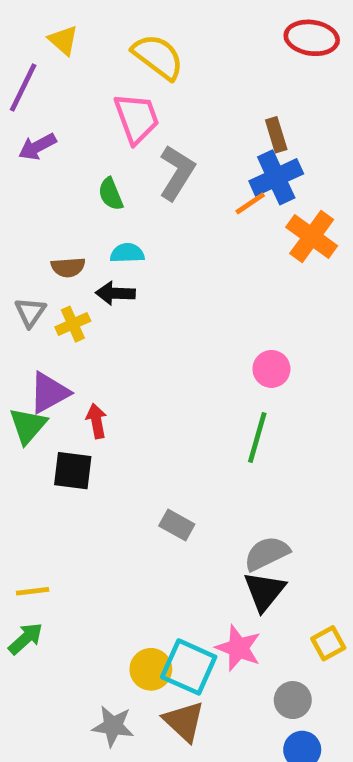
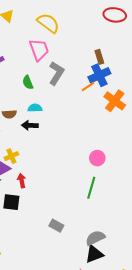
yellow cross: (73, 324) -> (11, 156), moved
black triangle: (264, 591) -> (94, 254), turned 30

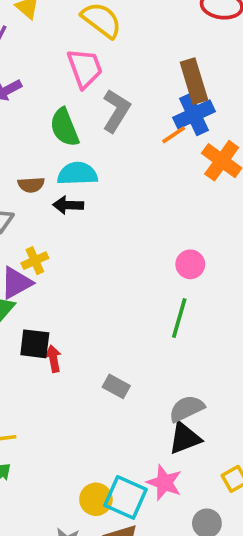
brown rectangle: (99, 57) -> (194, 81), size x1.6
green semicircle: (28, 82) -> (64, 127), size x1.5
cyan semicircle: (35, 108) -> (77, 174), size x1.5
red arrow: (22, 181) -> (53, 359), moved

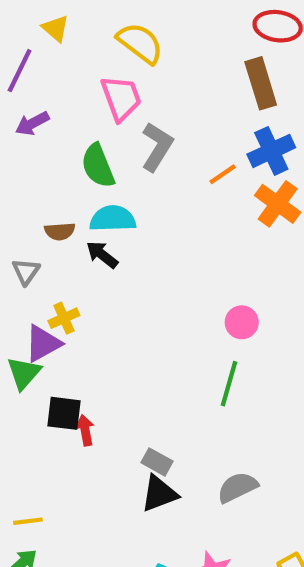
brown rectangle: (194, 81) -> (261, 83), moved
blue cross: (194, 114) -> (271, 151), moved
black arrow: (68, 205) -> (102, 255), turned 36
black triangle: (185, 438) -> (159, 494), moved

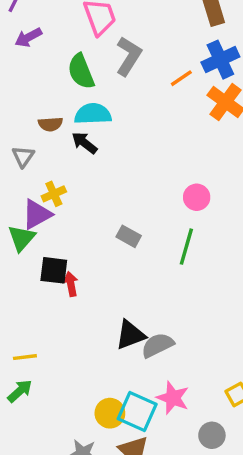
gray rectangle: (157, 462) -> (129, 236), moved
gray semicircle: (237, 487) -> (158, 345), moved

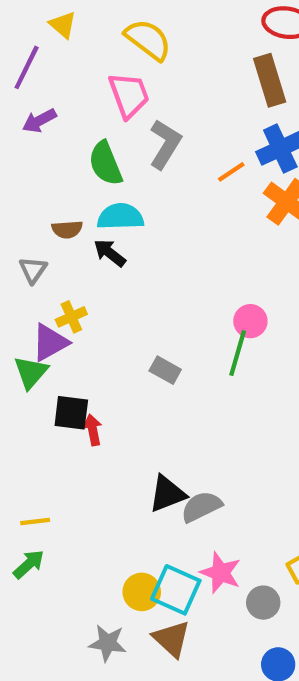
green line: (186, 247) -> (238, 353), moved
gray circle: (212, 435) -> (263, 603), moved

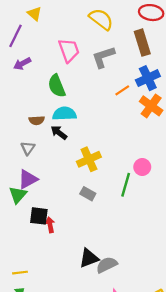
yellow semicircle: (148, 40) -> (101, 19), moved
gray L-shape: (165, 144) -> (103, 57), moved, turned -140
gray triangle: (33, 270) -> (28, 148), moved
yellow cross: (71, 317) -> (89, 159), moved, size x1.5
pink circle: (250, 321) -> (142, 167), moved

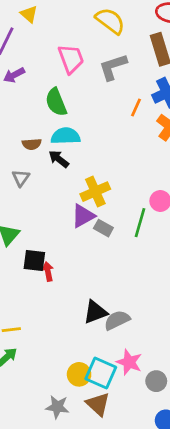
orange line: (122, 90) -> (136, 108), turned -32
purple triangle: (28, 179) -> (83, 216), moved
gray rectangle: (88, 194) -> (103, 228), moved

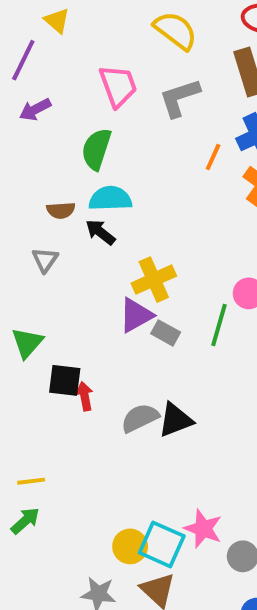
green semicircle: (56, 102) -> (96, 149), turned 40
black triangle: (95, 312) -> (176, 420), moved
gray semicircle: (117, 320) -> (140, 418), moved

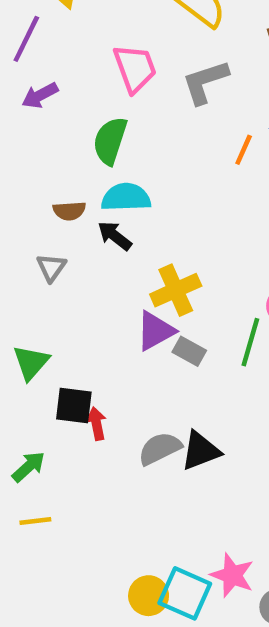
green arrow: (25, 521) -> (29, 467), moved

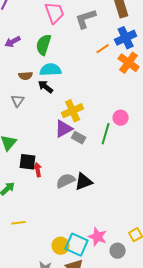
purple arrow: (40, 95) -> (13, 42), moved
orange line: (244, 150) -> (103, 49), turned 32
yellow line: (35, 521) -> (19, 223), moved

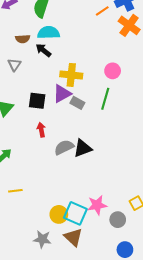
yellow cross: (73, 111) -> (71, 75), turned 30
pink circle: (121, 118) -> (113, 71), moved
black square: (28, 162) -> (37, 101), moved
red arrow: (38, 170) -> (41, 130), moved
pink star: (98, 237) -> (97, 205), turned -30

